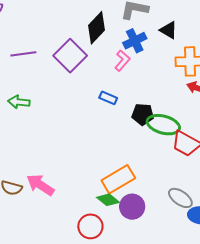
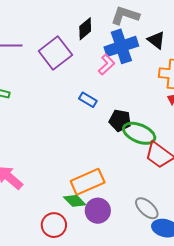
black diamond: (97, 28) -> (85, 29), size x0.7
blue cross: (135, 41) -> (121, 46), size x1.4

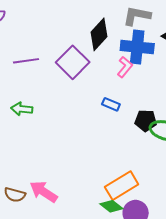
black diamond: (85, 29) -> (99, 34), size x1.4
blue cross: (121, 46) -> (137, 47), turned 32

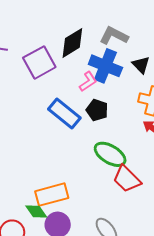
blue rectangle: (111, 104) -> (64, 114), size x1.8
black pentagon: (146, 121) -> (97, 110), moved

